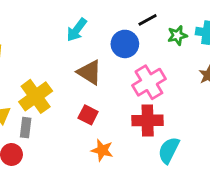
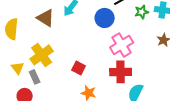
brown triangle: (89, 72) -> (46, 18), moved
gray rectangle: (26, 128) -> (35, 77), turned -32

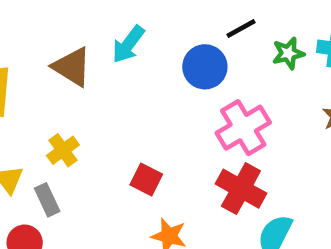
yellow cross: (42, 55) -> (63, 150), size x0.6
red cross: (121, 72) -> (241, 189), turned 30

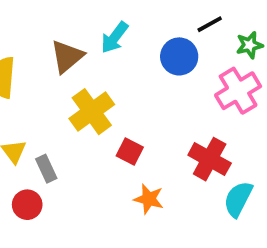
brown triangle: (72, 67) -> (67, 56), turned 48
pink cross: (243, 128) -> (238, 91), moved
yellow cross: (63, 150) -> (92, 112), moved, size x1.6

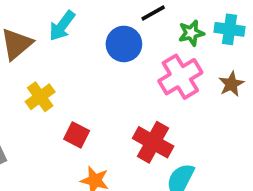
yellow cross: (92, 112) -> (40, 97), size x0.7

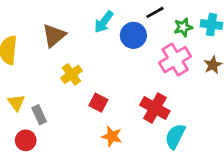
cyan arrow: (62, 26) -> (104, 22), moved

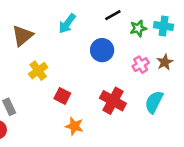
blue circle: (133, 35) -> (102, 50), moved
pink cross: (175, 60) -> (141, 65), moved, size x0.6
cyan semicircle: (175, 136) -> (154, 102), moved

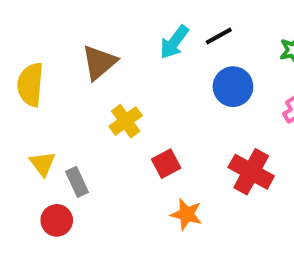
black line: (113, 15) -> (219, 36), moved
red square: (62, 96) -> (166, 164), turned 35

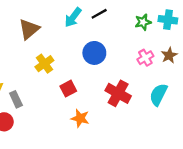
blue circle: (233, 87) -> (94, 53), moved

